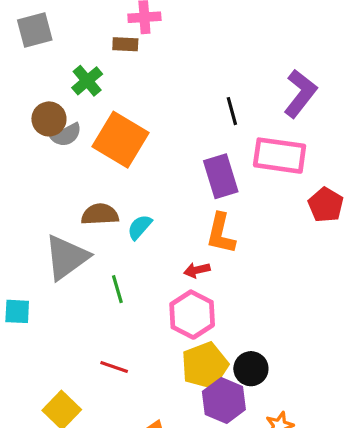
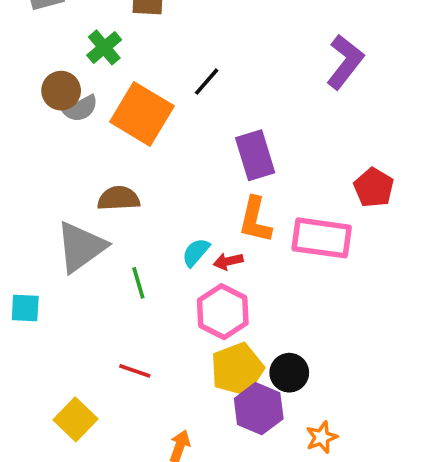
black line: (232, 111) -> (207, 82), moved, turned 56
pink rectangle: (280, 156) -> (322, 238), moved
cyan semicircle: (140, 227) -> (196, 252), moved

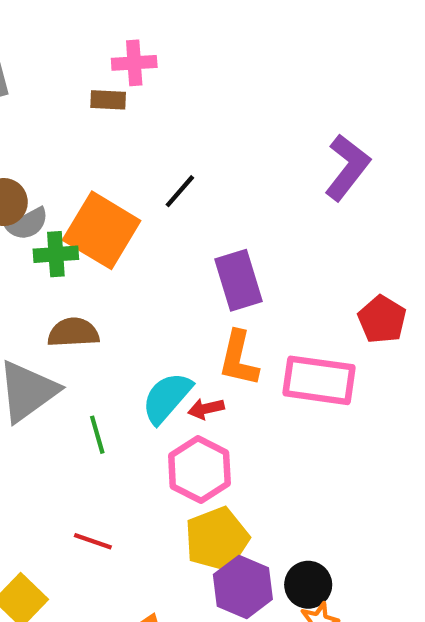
green cross: (104, 47) -> (56, 254), moved, turned 36
cyan semicircle: (196, 252) -> (167, 398), size x1.5
black circle: (289, 373) -> (308, 585), moved

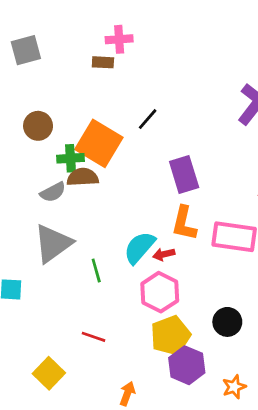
gray semicircle: (28, 224) -> (53, 192), moved
brown semicircle: (73, 333) -> (83, 177), moved
black circle: (308, 585) -> (227, 322), moved

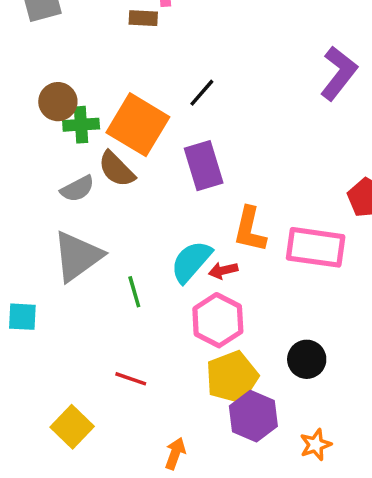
green cross: (70, 158) -> (81, 125), moved
purple rectangle: (184, 175) -> (204, 166), moved
brown semicircle: (83, 177) -> (117, 169), turned -132

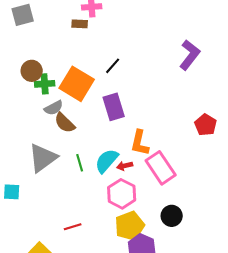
brown semicircle: (117, 169) -> (65, 123), moved
gray semicircle: (77, 189) -> (54, 108), moved
pink rectangle: (316, 247) -> (161, 168), moved, turned 48
green line: (134, 292) -> (80, 163), moved
red line: (131, 379) -> (73, 227), turned -36

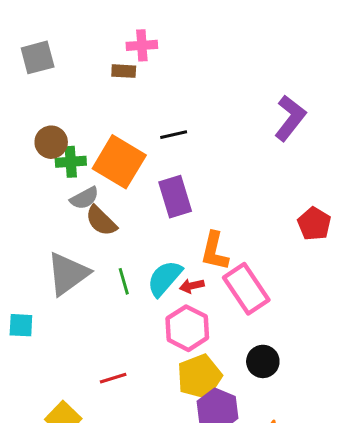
black line: (113, 66) -> (174, 135), turned 36

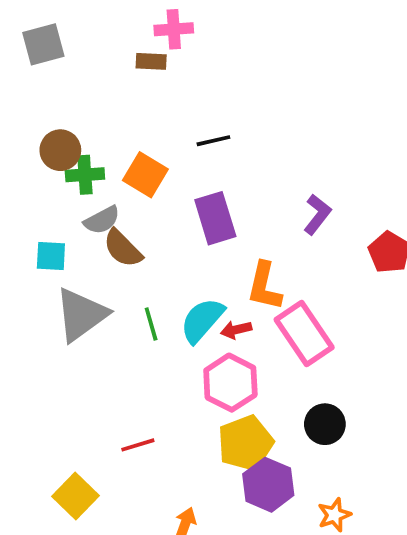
purple L-shape: (290, 118) -> (317, 214), moved, size x0.7
orange square: (119, 162) -> (145, 175), size x0.7
cyan square: (21, 325) -> (51, 256), moved

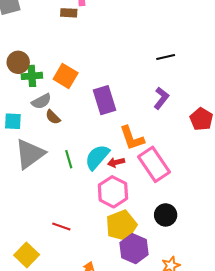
black line: (213, 141) -> (166, 57), moved
brown semicircle: (123, 248) -> (53, 117), size x0.7
orange L-shape: (264, 286) -> (132, 138), turned -32
red line: (138, 445) -> (61, 227), turned 36

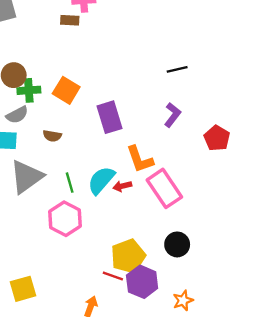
gray semicircle: (41, 101) -> (17, 115), moved
brown semicircle: (53, 117) -> (52, 136), turned -35
pink hexagon: (113, 192) -> (65, 219), moved
red line: (61, 227) -> (113, 276), moved
yellow square: (27, 255) -> (23, 289), turned 30

